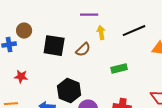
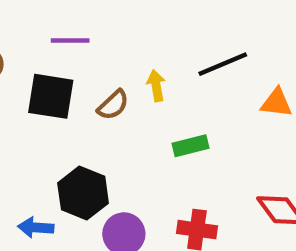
purple line: (89, 15) -> (70, 40), moved
yellow arrow: (101, 33) -> (156, 86), moved

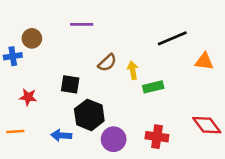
yellow arrow: (156, 86) -> (133, 70), moved
black square: (51, 96) -> (70, 84), moved, size x0.7

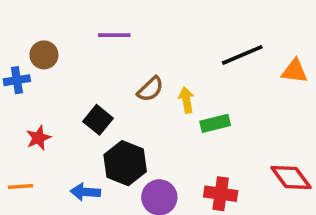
orange triangle: (204, 61) -> (295, 71), moved
black square: (70, 84) -> (98, 120), turned 30
red star: (28, 97) -> (39, 138), turned -30

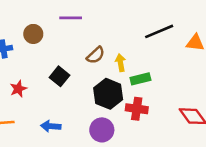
brown circle: (44, 55) -> (33, 34), moved
black hexagon: (125, 163) -> (108, 94), moved
red cross: (221, 194) -> (137, 109), moved

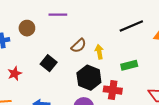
green rectangle: (140, 79) -> (129, 65), moved

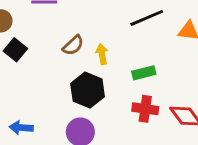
black square: (49, 63) -> (15, 50), moved
red cross: (113, 90) -> (145, 109), moved

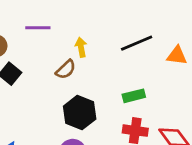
yellow arrow: (102, 54) -> (81, 47), moved

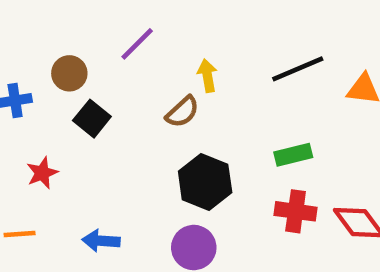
purple line: (38, 28) -> (137, 44), turned -45

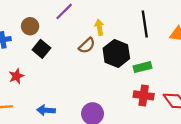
black line: (298, 69) -> (145, 24), turned -75
black hexagon: (205, 182) -> (116, 53), moved

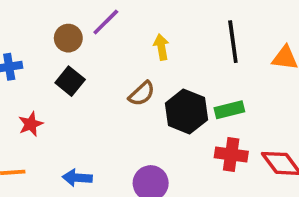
brown circle: (30, 26) -> (68, 38), moved
brown semicircle: (87, 46) -> (142, 94), moved
black hexagon: (116, 53) -> (186, 112), moved

